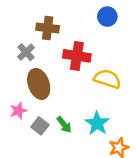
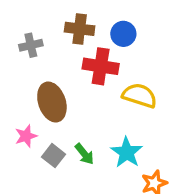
blue circle: (107, 17) -> (123, 34), moved
brown cross: (48, 28) -> (80, 29), moved
gray cross: (26, 52) -> (31, 45), moved, turned 30

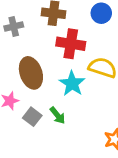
blue circle: (123, 34) -> (101, 13), moved
cyan star: (127, 152) -> (72, 84), moved

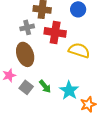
gray cross: (14, 26) -> (27, 27), moved
cyan star: (72, 84) -> (69, 90), moved

